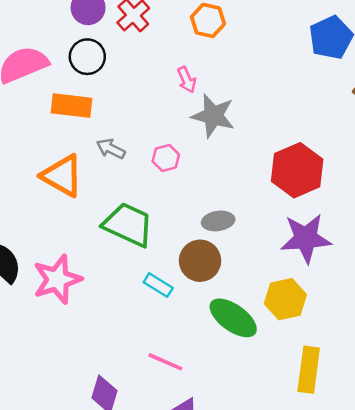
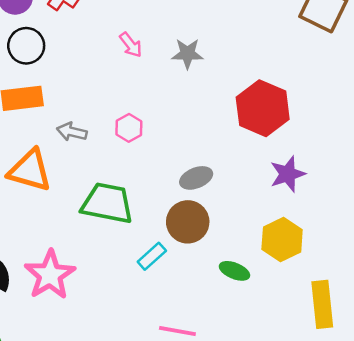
gray star: (213, 116) -> (187, 54), moved, size x0.7
purple star: (306, 238) -> (288, 174), size x0.7
cyan rectangle: (158, 285) -> (152, 256), turned -60
green ellipse: (233, 318) -> (234, 271), size x0.6

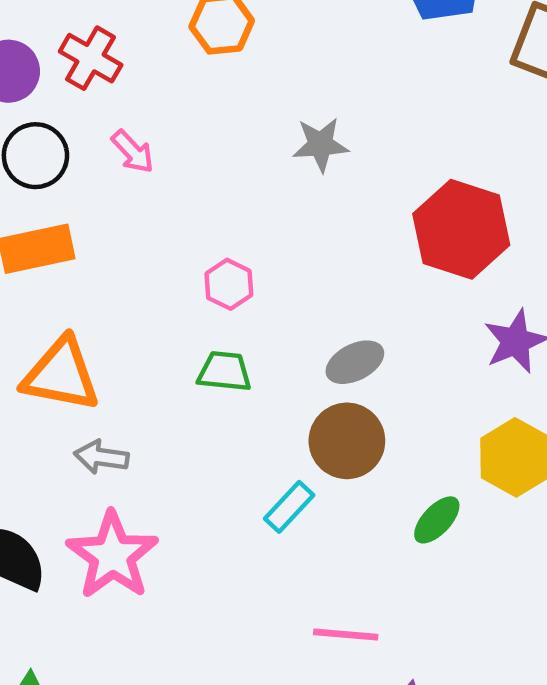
pink arrow: (131, 45) -> (133, 152), moved
gray arrow: (72, 132) -> (101, 457), moved
green trapezoid: (107, 203) -> (224, 372), moved, size x0.6
green ellipse: (234, 271) -> (437, 520), turned -64

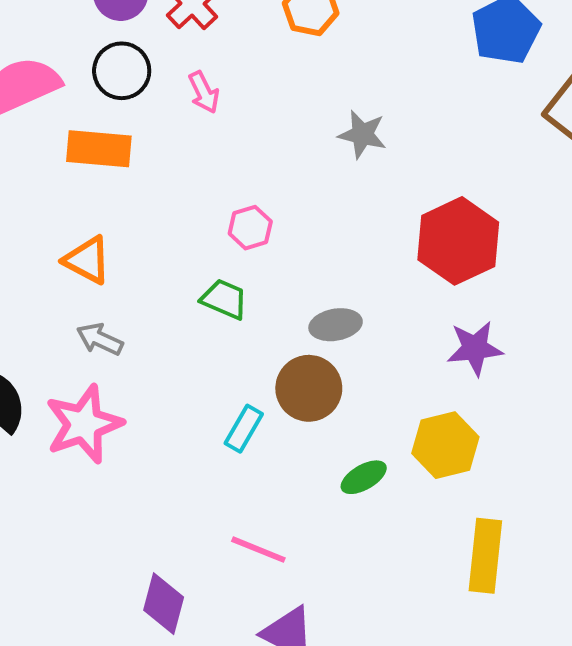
orange triangle: (61, 375) -> (87, 260), size x0.7
cyan rectangle: (289, 507) -> (244, 429), turned -30

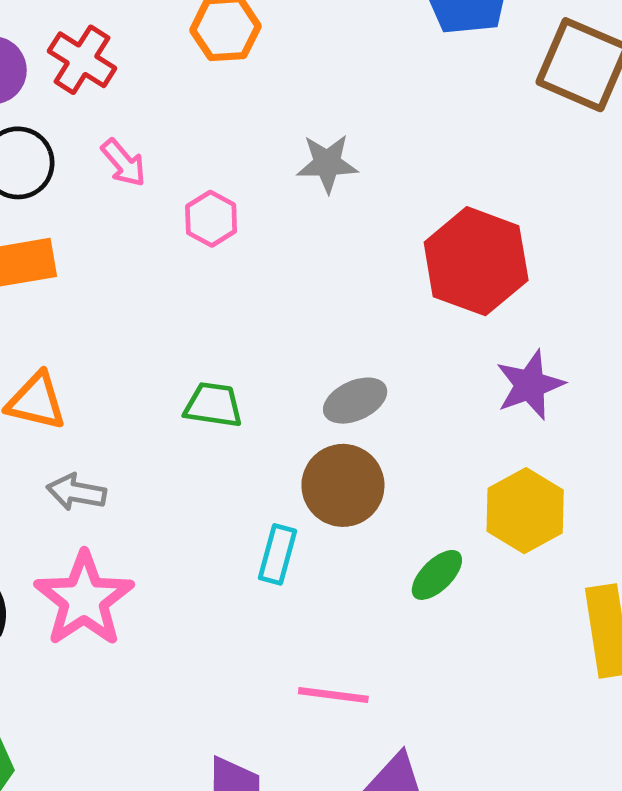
pink hexagon: (250, 228) -> (211, 219), moved

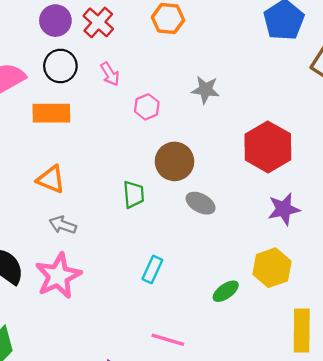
gray ellipse: (355, 401) -> (201, 203), turned 44
green trapezoid: (213, 405) -> (134, 194), turned 68
brown circle: (343, 485) -> (175, 161), moved

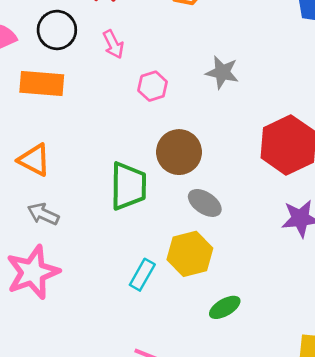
green trapezoid: (134, 194) -> (128, 186), size x1.5
yellow hexagon: (272, 268) -> (190, 254), moved

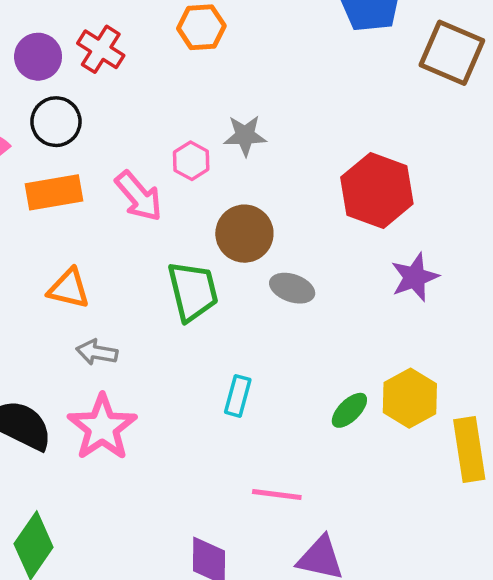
pink arrow: (113, 44) -> (139, 196), moved, size x1.5
gray star: (222, 72) -> (245, 136), moved
yellow hexagon: (190, 254) -> (410, 398), moved

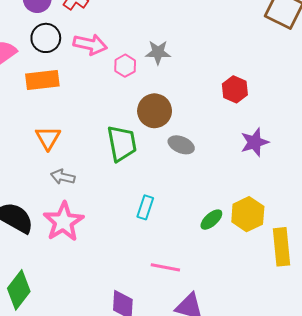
red hexagon: (377, 191) -> (235, 89), size x0.6
pink arrow: (139, 196) -> (90, 44), moved, turned -40
orange triangle: (69, 289) -> (48, 138), turned 44

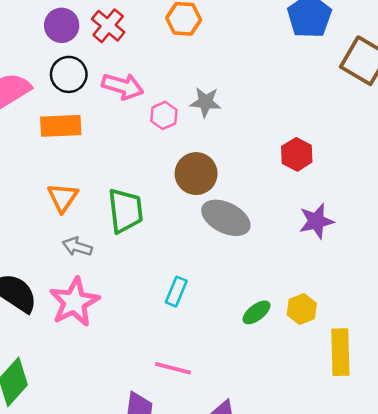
green trapezoid: (122, 143) -> (125, 211), moved
gray ellipse: (181, 145) -> (226, 218), size x1.5
yellow hexagon: (248, 214) -> (302, 309), size x0.7
pink line: (165, 267) -> (173, 368), moved

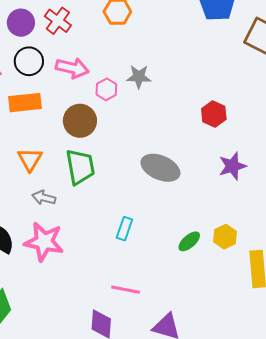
brown circle: (196, 174) -> (80, 121), moved
pink star: (74, 302) -> (44, 242), turned -30

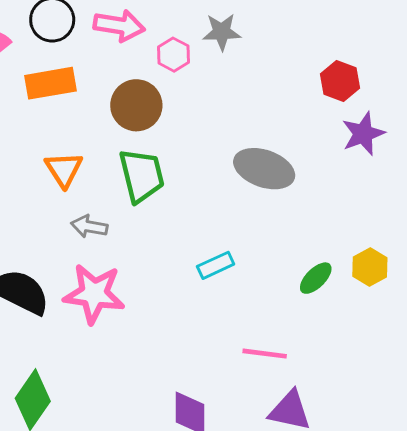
purple star: (232, 166) -> (363, 134), moved
cyan rectangle: (124, 229) -> (216, 265), turned 50
pink line: (126, 290) -> (265, 354), moved

